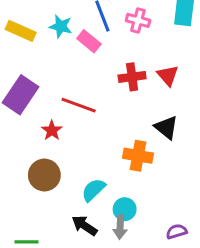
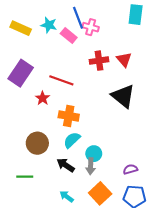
pink cross: (138, 20) -> (91, 27), moved
black triangle: (166, 127) -> (123, 96), size x1.4
orange cross: (138, 156) -> (69, 116), moved
brown circle: (44, 175) -> (37, 143), moved

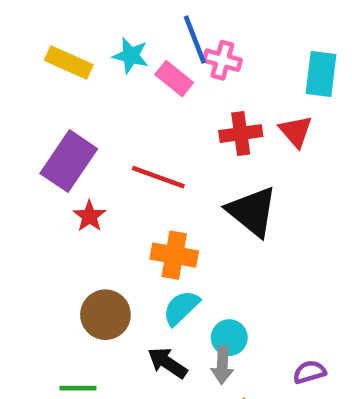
cyan rectangle: (136, 15) -> (321, 74), moved
black triangle: (123, 96) -> (252, 212), moved
red star: (43, 98) -> (89, 216), moved

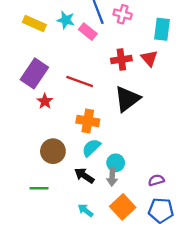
pink cross: (222, 60) -> (123, 14), moved
black triangle: (252, 212) -> (127, 99), turned 44

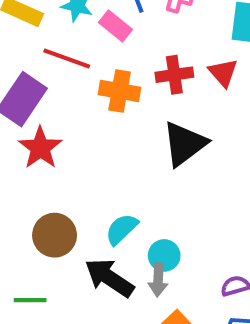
red line: (80, 82) -> (67, 59), moved
red star: (45, 101) -> (40, 148), size x1.5
orange cross: (88, 121) -> (120, 91), moved
black arrow: (84, 176) -> (109, 278), size x1.4

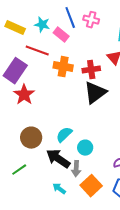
red cross: (174, 75) -> (91, 70), moved
gray arrow: (158, 280) -> (76, 169), moved
green line: (30, 300) -> (19, 170), turned -35

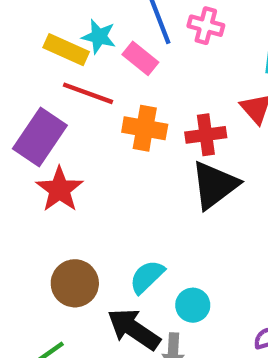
yellow rectangle: (15, 28) -> (66, 50), moved

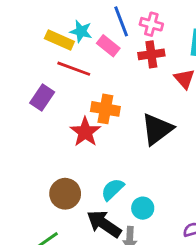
orange cross: (145, 128) -> (105, 109), moved
red cross: (206, 135) -> (151, 54), moved
purple rectangle: (40, 137) -> (42, 97), size x0.7
red star: (60, 189) -> (85, 132), moved

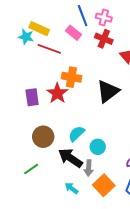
cyan star: (81, 31) -> (26, 37), moved
red cross: (151, 54) -> (104, 39), turned 30
purple rectangle: (42, 97) -> (32, 97), moved, turned -42

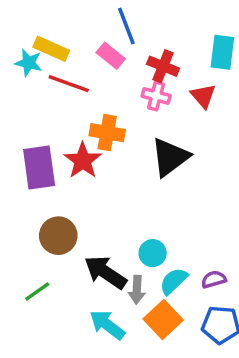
pink cross: (104, 18) -> (156, 96), moved
purple rectangle: (32, 97) -> (39, 168), size x1.4
cyan semicircle: (77, 134) -> (174, 281), moved
cyan arrow: (71, 188) -> (107, 325), size x1.5

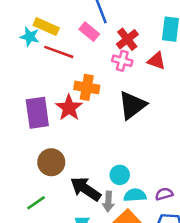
red cross: (163, 66) -> (127, 39), turned 30
red triangle: (203, 96) -> (156, 61), turned -30
cyan semicircle: (174, 281) -> (135, 195), turned 40

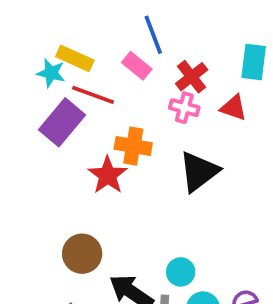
purple rectangle: (37, 113) -> (62, 122), moved, turned 48

